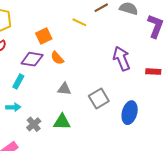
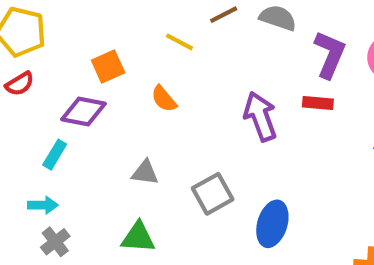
orange semicircle: (57, 58) -> (164, 99), moved
red rectangle: (153, 72) -> (318, 103), moved
gray cross: (34, 124) -> (55, 242), moved

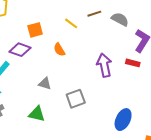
blue ellipse: (272, 224) -> (123, 120), moved

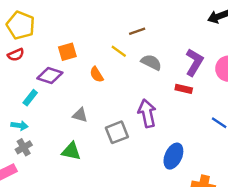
gray semicircle: (120, 19) -> (151, 62), moved
yellow line: (71, 23) -> (119, 51), moved
purple arrow: (104, 65) -> (147, 113), moved

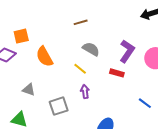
yellow line: (119, 51) -> (80, 69), moved
orange semicircle: (97, 75) -> (44, 57), size x1.5
purple arrow: (147, 113) -> (85, 92), size x0.6

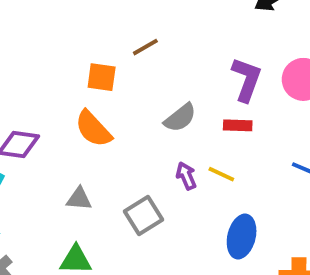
orange square: (21, 36) -> (102, 77), moved, turned 35
gray semicircle: (91, 49) -> (180, 118), moved, turned 126
yellow line: (80, 69) -> (221, 174), moved

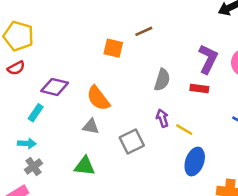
gray semicircle: (180, 118) -> (162, 80), turned -40
orange semicircle: (93, 129) -> (98, 98), moved
yellow line: (221, 174) -> (184, 130), moved

